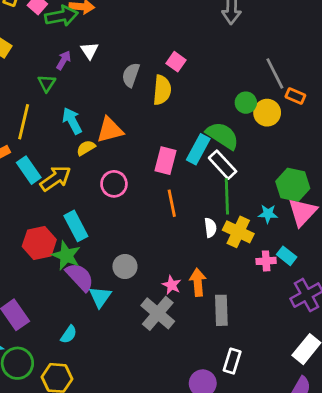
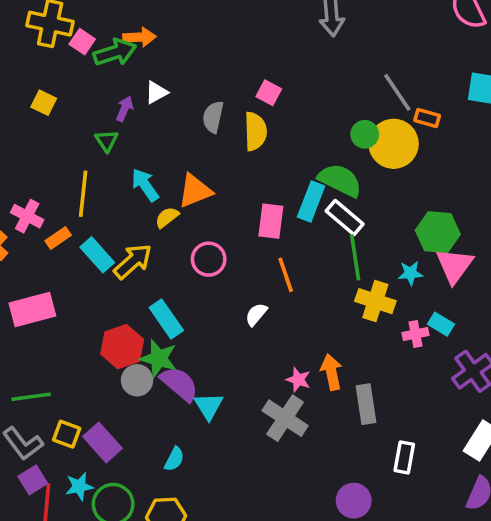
white triangle: (89, 51) -> (156, 92), turned 42
yellow circle: (267, 113) -> (394, 144), size x1.4
white semicircle: (210, 228) -> (256, 314), moved, turned -126
gray circle: (125, 266) -> (137, 380), moved
white rectangle: (232, 361) -> (404, 457), moved

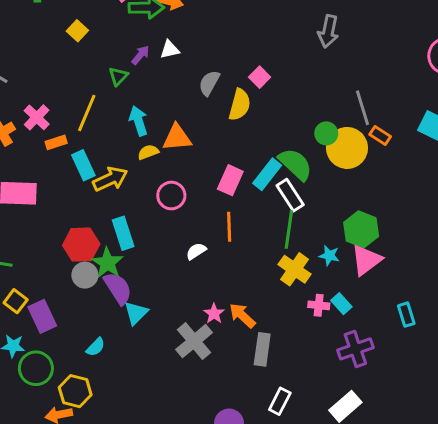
orange arrow: (331, 372) -> (242, 315), turned -52

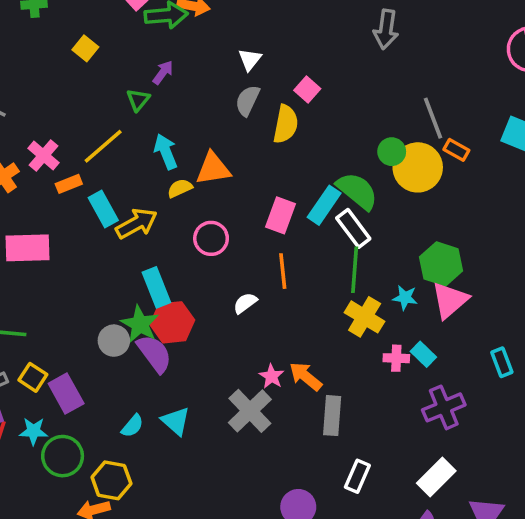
white triangle: (170, 50) -> (250, 59), moved, turned -36
yellow line: (87, 113) -> (103, 146), turned 30
red hexagon: (81, 245) -> (172, 322), moved
cyan triangle: (136, 313) -> (176, 421), moved, turned -30

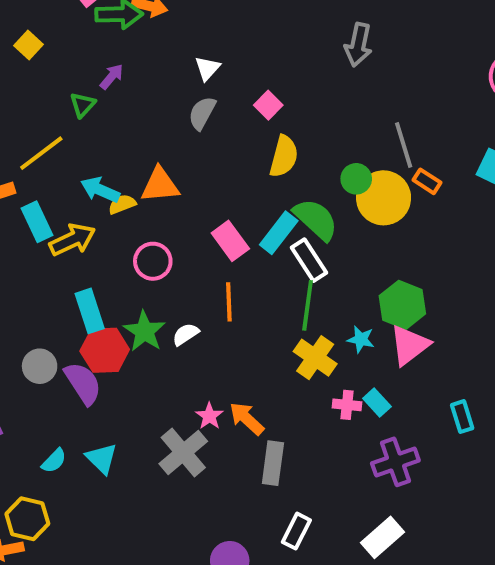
yellow semicircle: (286, 124) -> (284, 156), moved
cyan arrow: (166, 152) -> (100, 190), moved, turned -48
pink rectangle: (281, 215) -> (230, 241), turned -60
green star: (140, 324) -> (144, 331), moved

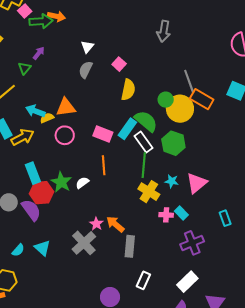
orange rectangle: (427, 181) -> (202, 99), size x1.6
pink rectangle: (230, 241) -> (103, 134), turned -30
pink circle: (153, 261) -> (65, 135), moved
green hexagon: (402, 305) -> (173, 143), moved

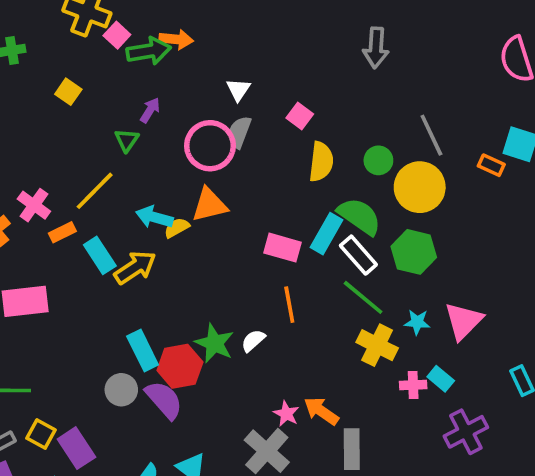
orange rectangle: (202, 99) -> (491, 165), moved, size x0.6
green circle: (166, 100) -> (378, 160), moved
pink circle: (65, 135) -> (210, 146), moved, size x1.4
green line: (144, 165) -> (363, 297), turned -50
cyan rectangle: (33, 173) -> (143, 350), moved

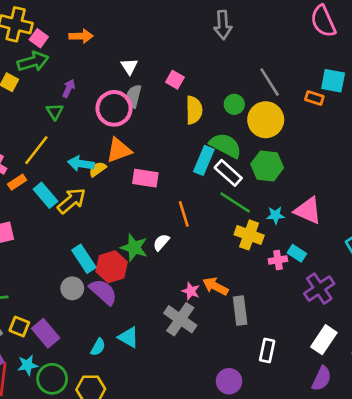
green arrow: (149, 51) -> (33, 62), moved
pink rectangle: (282, 248) -> (145, 178), moved
pink triangle: (463, 321) -> (308, 211), turned -44

